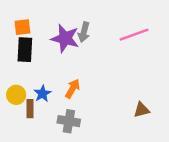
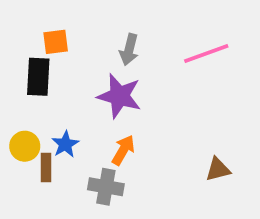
orange square: (22, 27) -> (56, 42), moved
purple star: (65, 38) -> (119, 96), moved
orange arrow: (73, 89) -> (123, 150), moved

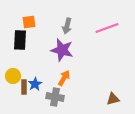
blue star: (65, 144) -> (35, 84), moved
brown triangle: (218, 169) -> (113, 99), moved

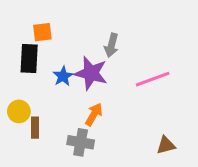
gray arrow: (67, 26) -> (111, 45), moved
pink line: (107, 28) -> (153, 79), moved
blue star: (35, 84) -> (63, 76), moved

